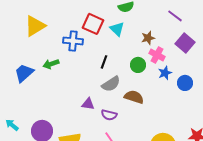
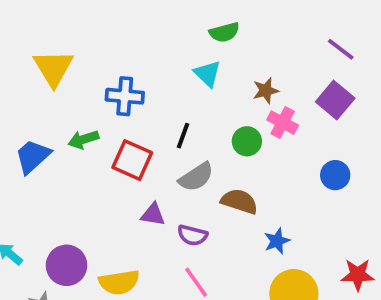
purple line: (175, 16) -> (341, 49), moved
red square: (93, 24) -> (132, 160), moved
yellow triangle: (35, 26) -> (53, 68), turned -30
blue star: (165, 73) -> (277, 241), moved

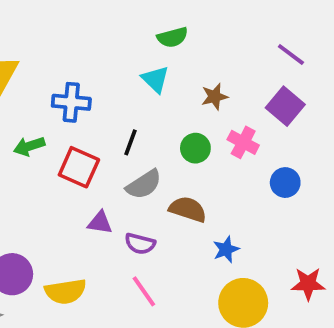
pink cross: (283, 123) -> (243, 142), moved

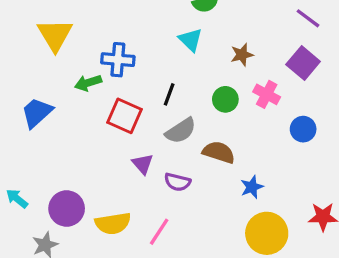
green arrow: (29, 146) -> (88, 83), moved
purple triangle: (100, 223) -> (143, 164), turned 40
pink line: (144, 291) -> (159, 232), moved, turned 68

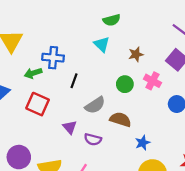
black line: (169, 94) -> (74, 81), moved
red square: (124, 116) -> (38, 104), moved

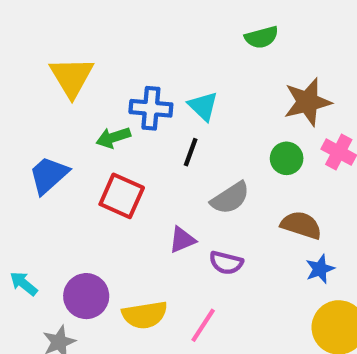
cyan triangle: (102, 44) -> (203, 106), moved
brown star: (136, 54) -> (307, 102), size x1.6
brown semicircle: (120, 119) -> (301, 225), moved
purple triangle: (70, 127) -> (182, 240), turned 48

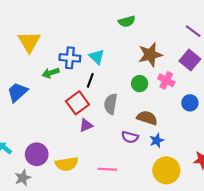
red square: (122, 196) -> (77, 103), moved, turned 30
gray semicircle: (230, 198) -> (111, 104), turned 132
purple semicircle: (226, 263) -> (130, 137), moved
pink line: (203, 325) -> (107, 169), moved, turned 60

